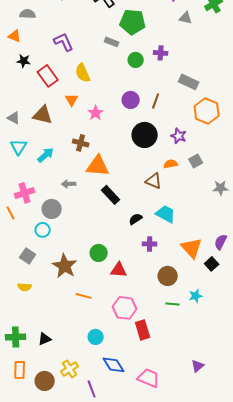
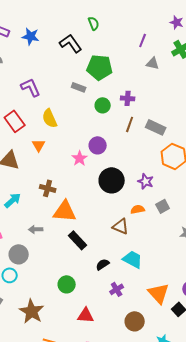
brown line: (156, 101) -> (130, 124), moved
pink star: (96, 113) -> (80, 158), moved
purple cross: (150, 244) -> (117, 289), turned -32
green circle: (99, 253) -> (67, 284), moved

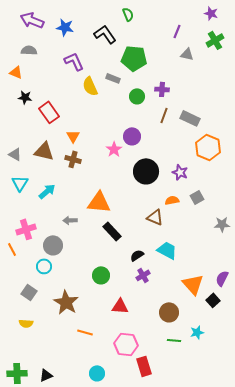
purple L-shape: (31, 87) -> (74, 61), moved
yellow semicircle: (50, 118) -> (90, 86), moved
brown cross: (48, 188) -> (73, 159), moved
purple cross: (117, 289) -> (143, 275), moved

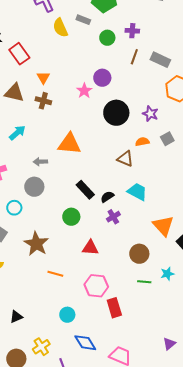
black rectangle: (112, 231) -> (85, 190), moved
gray circle: (53, 245) -> (34, 187), moved

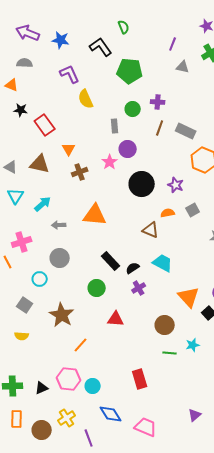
gray rectangle: (83, 20) -> (115, 126), moved, turned 64
brown cross: (43, 101) -> (80, 172), moved, turned -35
gray arrow: (40, 162) -> (59, 225), moved
orange line: (55, 274) -> (81, 345), turned -63
pink hexagon: (96, 286) -> (69, 379), moved

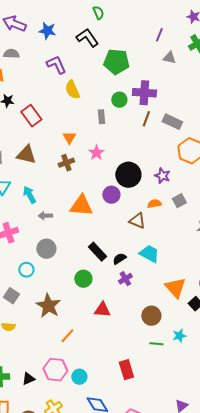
green semicircle: (124, 27) -> (98, 13), moved
purple cross: (158, 102) -> (144, 93), size x1.6
orange triangle: (69, 149) -> (69, 138), moved
purple circle: (128, 149) -> (111, 195), moved
cyan arrow: (43, 204) -> (29, 195), turned -78

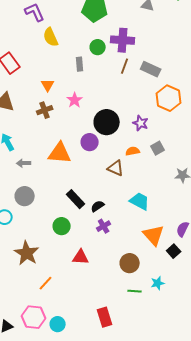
cyan trapezoid: (149, 254) -> (140, 201), moved

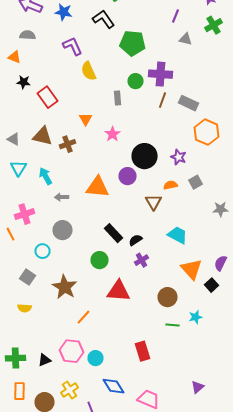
brown cross: (45, 110) -> (68, 144), moved
brown triangle: (116, 168) -> (154, 202), turned 36
red triangle: (81, 257) -> (118, 291), size x1.4

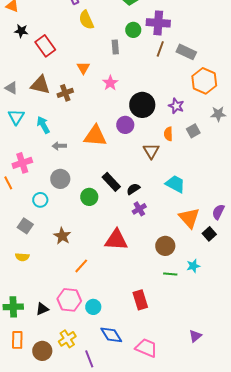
orange semicircle: (170, 185) -> (168, 134), turned -80
gray star: (220, 209) -> (218, 114), moved
green circle: (100, 260) -> (89, 197), moved
brown star: (64, 287) -> (62, 236), size x0.7

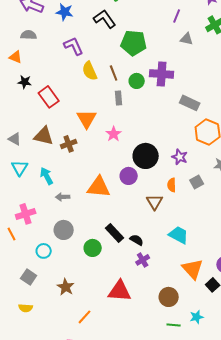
brown line: (160, 49) -> (114, 73), moved, turned -42
orange triangle: (83, 68) -> (87, 119), size x1.5
black semicircle: (133, 189) -> (137, 240), turned 64

